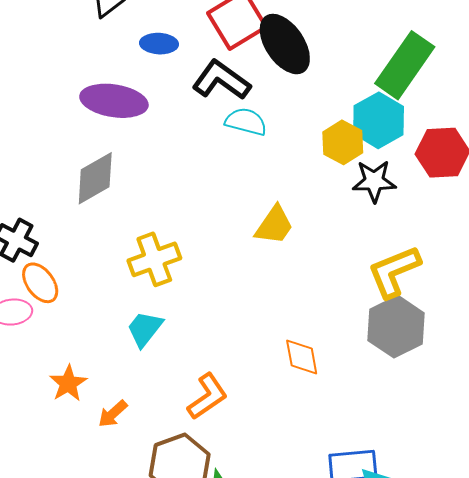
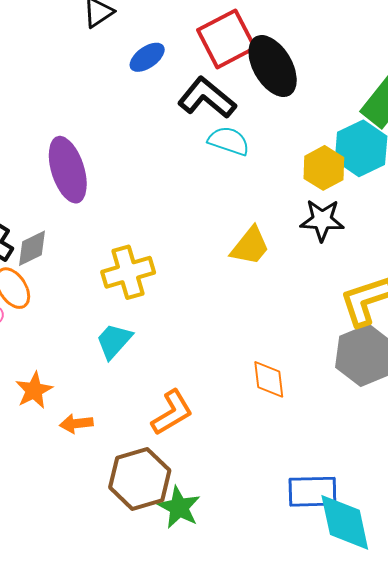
blue ellipse: (159, 44) -> (147, 57), turned -42
purple ellipse: (114, 101) -> (68, 170), moved, turned 60
gray diamond: (95, 178) -> (32, 248), moved, size x0.7
black star: (374, 181) -> (322, 220), moved
orange arrow: (113, 414) -> (76, 424), turned 32

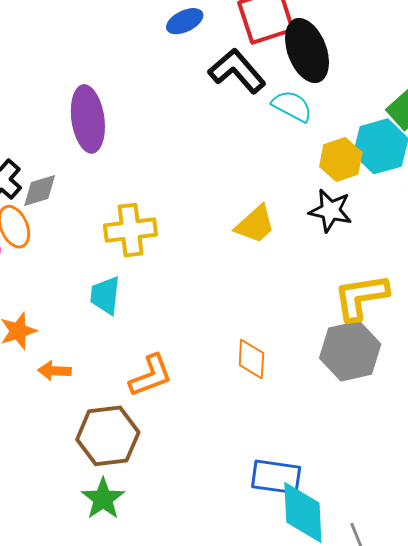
cyan semicircle: (229, 141) -> (292, 106), moved
cyan trapezoid: (114, 341) -> (105, 295), turned -45
green star: (179, 507) -> (103, 499), moved

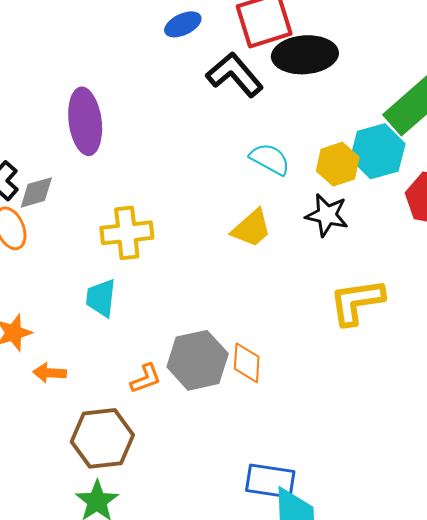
black ellipse: (307, 50) -> (305, 55), turned -74
cyan semicircle: (292, 106) -> (270, 159), moved
gray hexagon: (350, 351) -> (198, 360), moved
orange L-shape: (151, 376) -> (146, 379), size x0.7

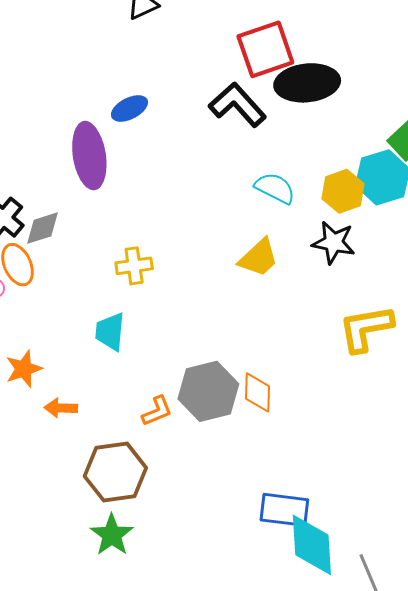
blue ellipse: (183, 24) -> (129, 108), moved
yellow cross: (127, 233) -> (134, 266), size x0.7

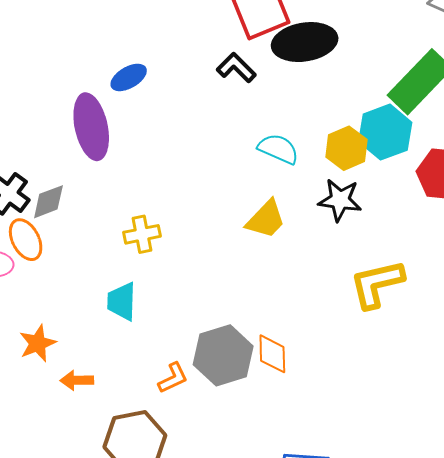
black L-shape: (237, 105) -> (236, 68), size x0.7

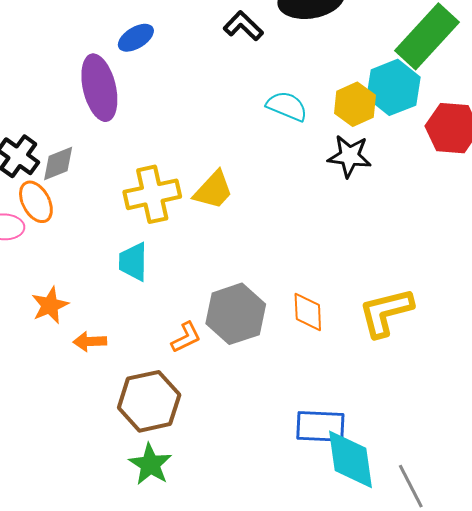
yellow trapezoid: (266, 219) -> (213, 190), moved
yellow cross: (142, 234) -> (152, 194), size x1.5
yellow L-shape: (377, 284) -> (386, 312), moved
orange diamond: (272, 354) -> (308, 312), moved

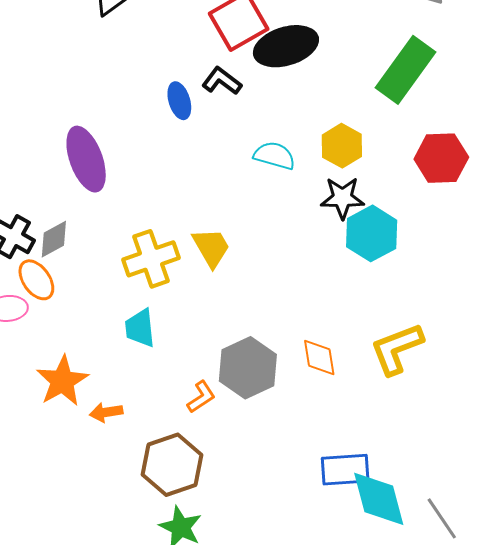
blue ellipse: (136, 38) -> (179, 101), moved, turned -69
cyan hexagon: (394, 87) -> (372, 233), moved
yellow trapezoid: (213, 190) -> (211, 247), turned -66
orange star: (50, 305) -> (62, 381), size x1.4

